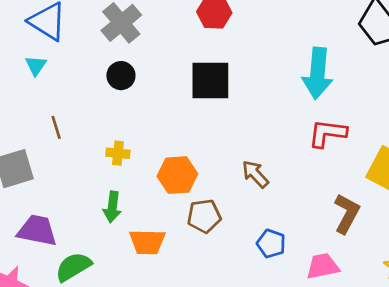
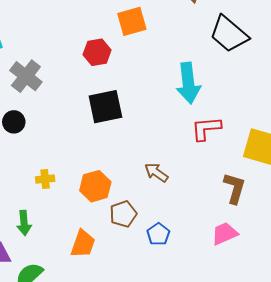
black circle: (121, 76) -> (14, 122), moved
green arrow: (112, 207) -> (24, 223), moved
orange trapezoid: (147, 242) -> (83, 244), turned -60
blue pentagon: (271, 244) -> (158, 234), moved, turned 30

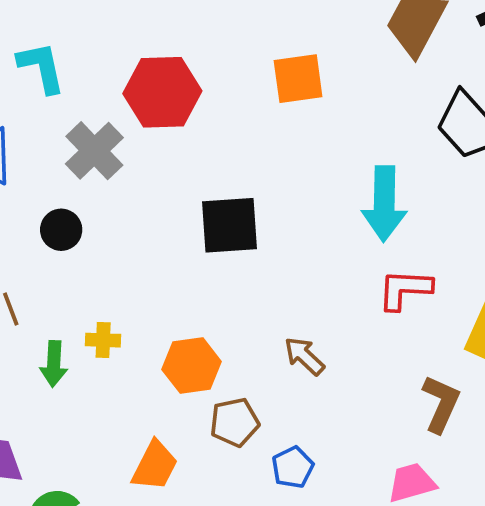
red hexagon: (97, 52) -> (162, 92), moved, size x1.5
green arrow: (24, 223) -> (54, 364), moved

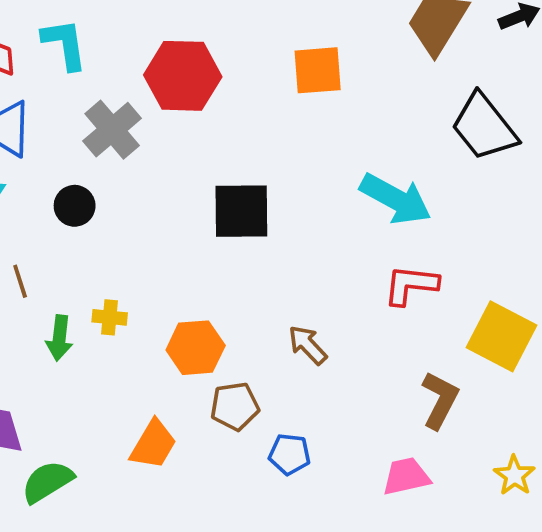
cyan arrow: (384, 204) -> (396, 199), turned -66
blue pentagon: (293, 467) -> (290, 454), turned 30

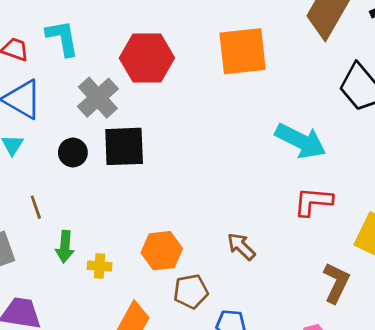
orange square: (318, 70) -> (243, 51), size x1.4
black square: (241, 211) -> (124, 146), moved
yellow cross: (110, 317) -> (100, 266), moved

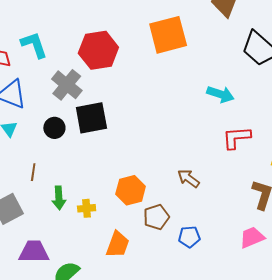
cyan arrow: (301, 141) -> (220, 94), size x0.7
brown line: (36, 207) -> (33, 172), turned 36

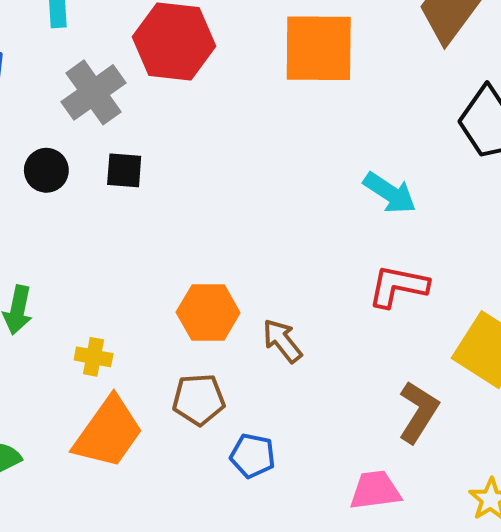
black square: (91, 118) -> (124, 170), size x0.6
orange hexagon: (131, 190) -> (208, 312), moved
yellow cross: (87, 208) -> (94, 357), moved
orange trapezoid: (118, 244) -> (108, 433), size x1.4

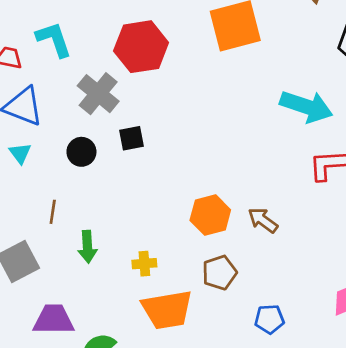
cyan arrow: (390, 193) -> (306, 106), size x1.4
orange trapezoid: (108, 433) -> (167, 310), turned 60
blue pentagon: (253, 456) -> (269, 319), moved

